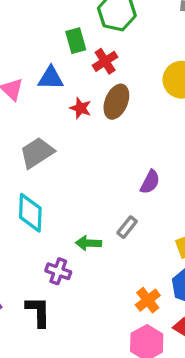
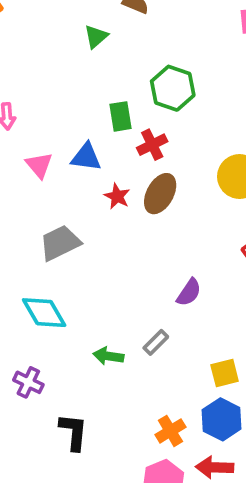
cyan diamond: (30, 213) -> (44, 313), turned -39
purple cross: (58, 271) -> (28, 382), moved
black L-shape: (38, 312) -> (73, 432), moved

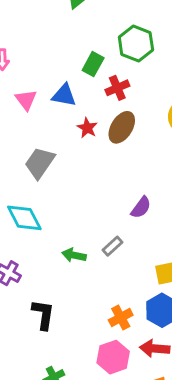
green rectangle: (121, 116) -> (93, 64), turned 35
gray trapezoid: (60, 243) -> (40, 163), turned -32

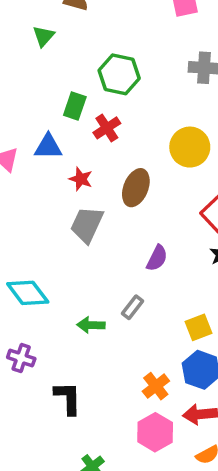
brown ellipse: (122, 127) -> (136, 188), moved
gray trapezoid: (40, 163) -> (87, 225), moved

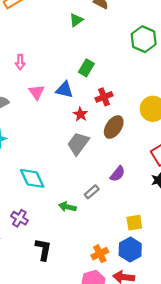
green hexagon: (119, 74) -> (144, 39), moved
red cross: (107, 128) -> (104, 97), moved
gray rectangle: (133, 307) -> (92, 192), moved

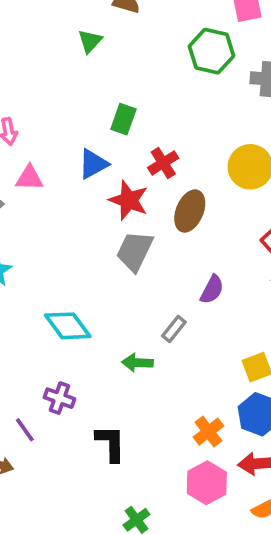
blue triangle: (64, 90) -> (93, 164), turned -30
pink triangle: (37, 92) -> (29, 178), moved, turned -42
red star: (80, 114) -> (129, 200), size x1.5

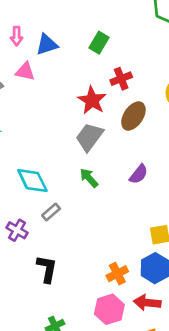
blue triangle: (93, 164) -> (47, 45), moved
gray rectangle: (174, 329) -> (51, 212), moved
green arrow: (137, 363) -> (89, 178), moved, turned 35

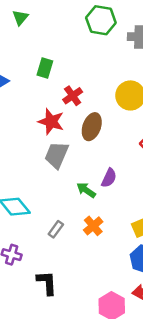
green arrow: (89, 178) -> (86, 190), moved
gray rectangle: (51, 212) -> (56, 229), moved
orange cross: (117, 274) -> (93, 226), moved

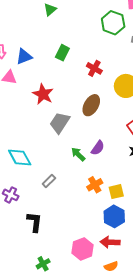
red cross: (73, 96) -> (94, 68), moved, turned -35
red star: (51, 122) -> (43, 94), moved
orange cross: (93, 226) -> (95, 185), moved

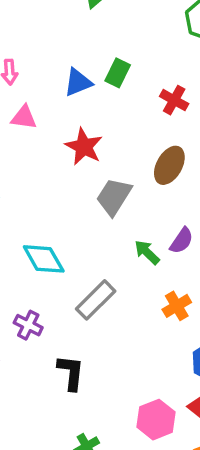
blue triangle: (24, 57) -> (78, 82), moved
gray rectangle: (49, 181) -> (96, 300), size x1.6

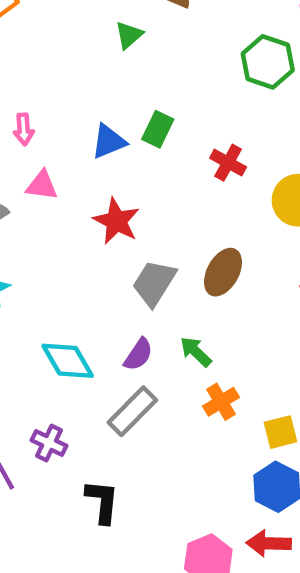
brown ellipse: (169, 165) -> (223, 272), moved
purple semicircle: (182, 241) -> (138, 354), moved
orange cross: (177, 306) -> (221, 402), moved

